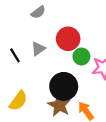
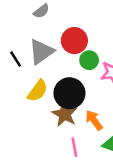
gray triangle: (38, 49) -> (41, 52), size x1.6
yellow semicircle: (18, 101) -> (38, 91), moved

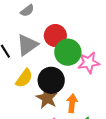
green circle: (89, 60) -> (68, 52), size x1.6
orange arrow: (94, 120) -> (72, 103), turned 42

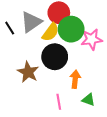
yellow semicircle: (24, 78) -> (51, 32), moved
brown star: (47, 98) -> (28, 72), moved

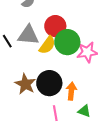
gray triangle: (31, 22) -> (28, 35), turned 40
black circle: (55, 57) -> (49, 83), moved

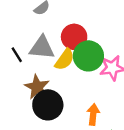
black circle: (49, 83) -> (48, 105), moved
brown star: (25, 84) -> (37, 87), moved

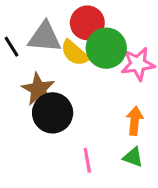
yellow semicircle: (65, 60) -> (75, 53), turned 95
orange arrow: (93, 114) -> (135, 121), moved

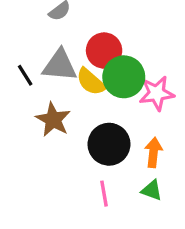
black circle: (53, 113) -> (109, 144), moved

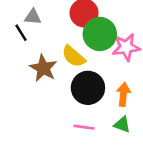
gray triangle: (60, 65) -> (33, 17), moved, size x0.6
yellow semicircle: (91, 82) -> (74, 56), moved
pink line: (104, 194) -> (84, 127), turned -72

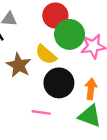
green triangle: (122, 125) -> (90, 116), size x1.5
pink line: (84, 127) -> (41, 112), moved

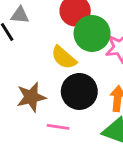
brown star: (19, 65) -> (31, 97), moved, turned 30

